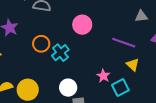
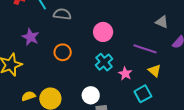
gray triangle: (141, 16) -> (162, 22), turned 32
cyan cross: (60, 53) -> (104, 62), moved
pink star: (103, 76) -> (125, 74), moved

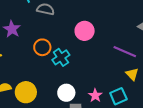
cyan cross: (104, 62) -> (61, 57), moved
pink star: (125, 74) -> (95, 95), moved

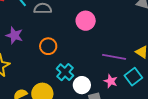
purple line: (125, 52) -> (114, 57), moved
cyan cross: (61, 57) -> (65, 72), moved

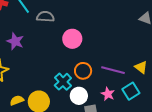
pink circle: (86, 21) -> (72, 39), moved
orange circle: (48, 46) -> (83, 71), moved

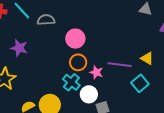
orange circle: (83, 71) -> (78, 62), moved
pink star: (108, 94) -> (96, 72), moved

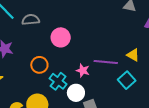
orange circle: (78, 62) -> (39, 65), moved

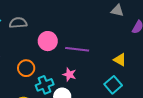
purple line: (106, 62) -> (77, 49), moved
cyan cross: (58, 81) -> (45, 85), turned 30

